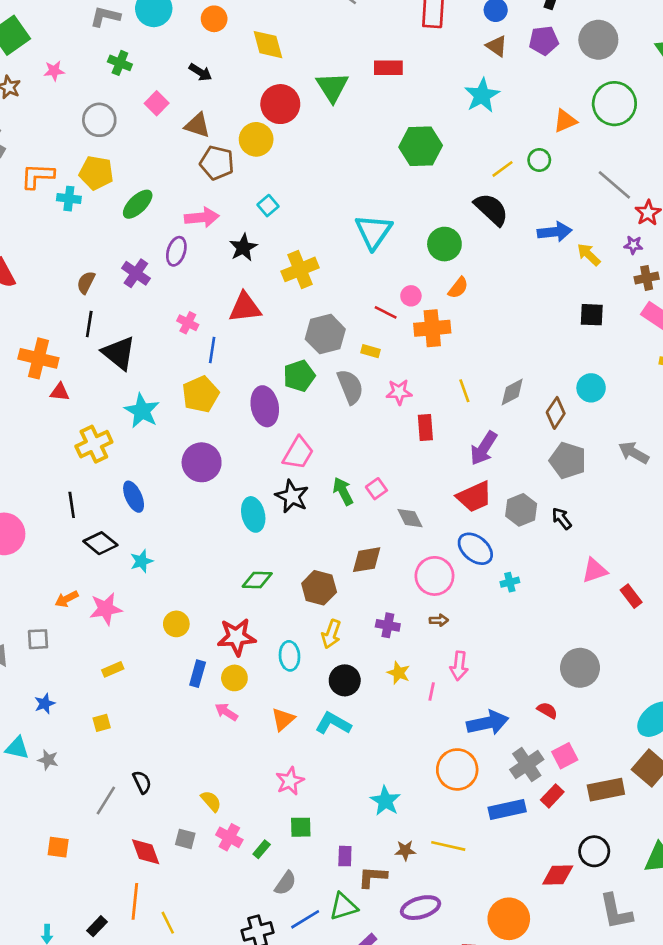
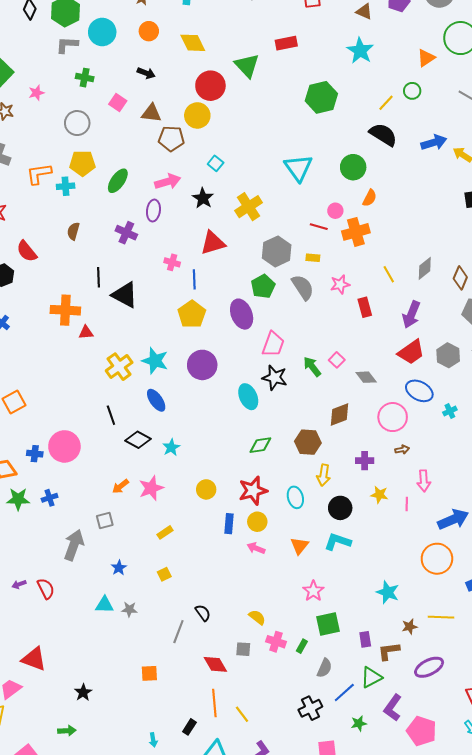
brown semicircle: (86, 282) -> (73, 231), moved
cyan star: (142, 411) -> (155, 361), moved
green square: (301, 827) -> (328, 624), size x1.4

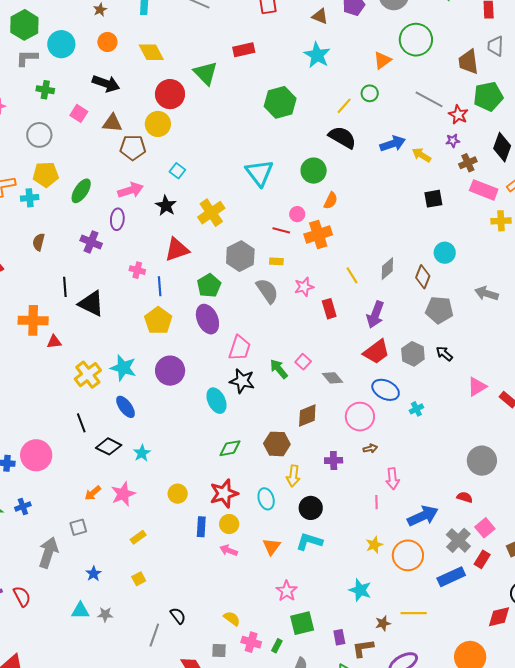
black arrow: (146, 73) -> (106, 84), size x1.5
green pentagon: (263, 286) -> (209, 286), moved
yellow star: (379, 495) -> (374, 545), moved, turned -30

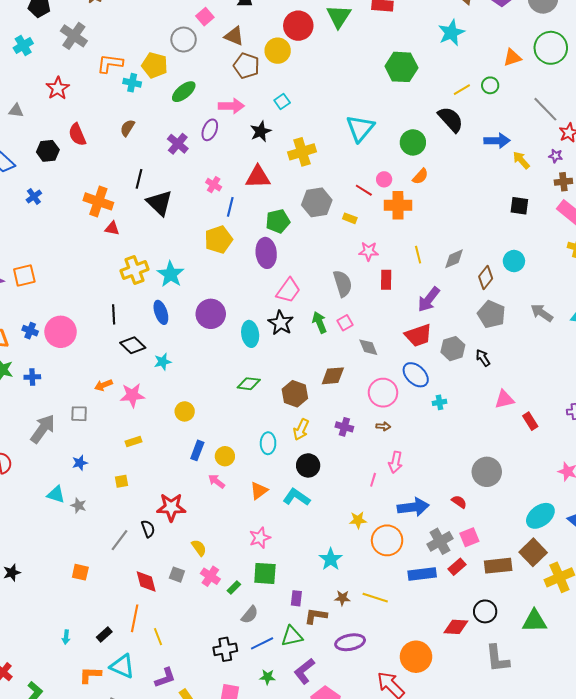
gray circle: (39, 135) -> (184, 40), moved
gray semicircle: (267, 291) -> (343, 284), moved
purple circle: (170, 371) -> (211, 314), moved
red star: (224, 493) -> (171, 507), moved

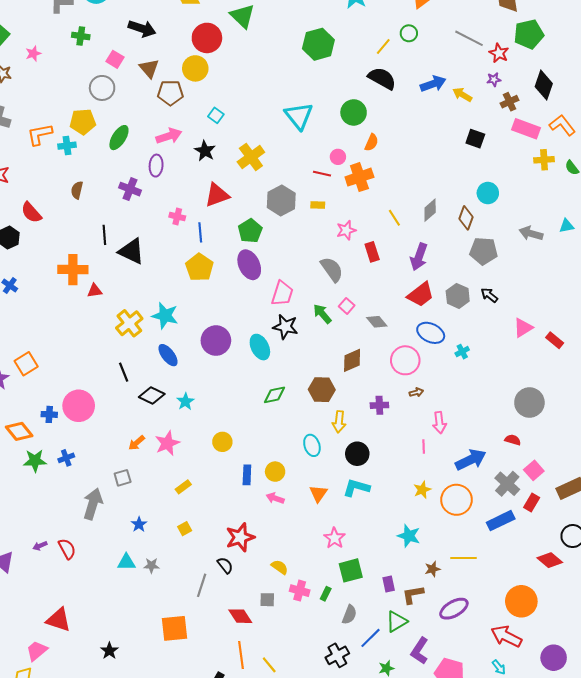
brown triangle: (234, 36) -> (149, 68), turned 45
black square: (519, 206) -> (475, 139), turned 30
orange square: (80, 572) -> (174, 628), size x1.6
red diamond: (456, 627) -> (550, 560), turned 55

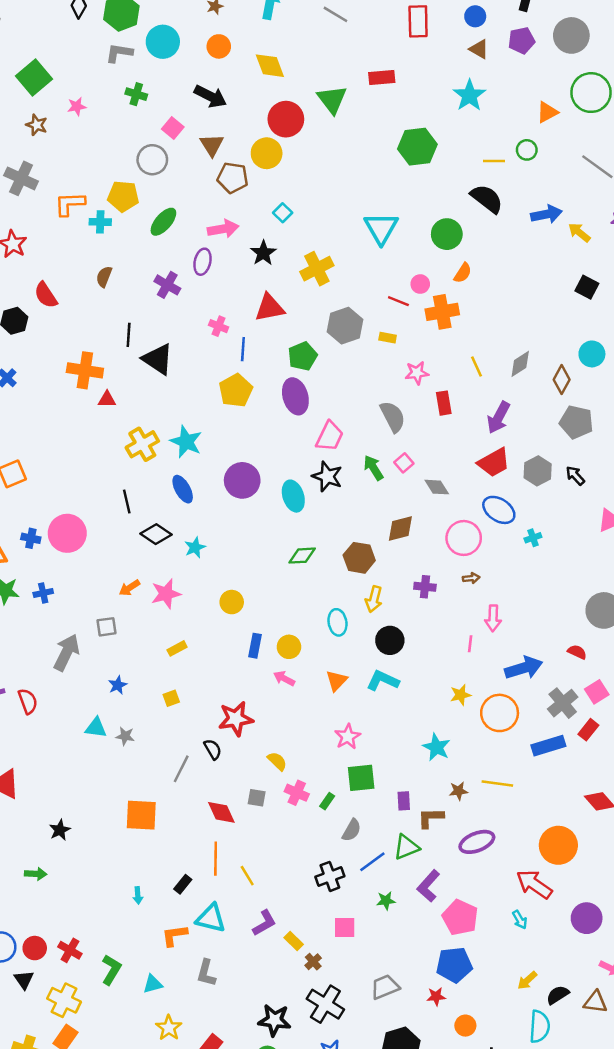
yellow line: (383, 46) -> (494, 161), turned 42

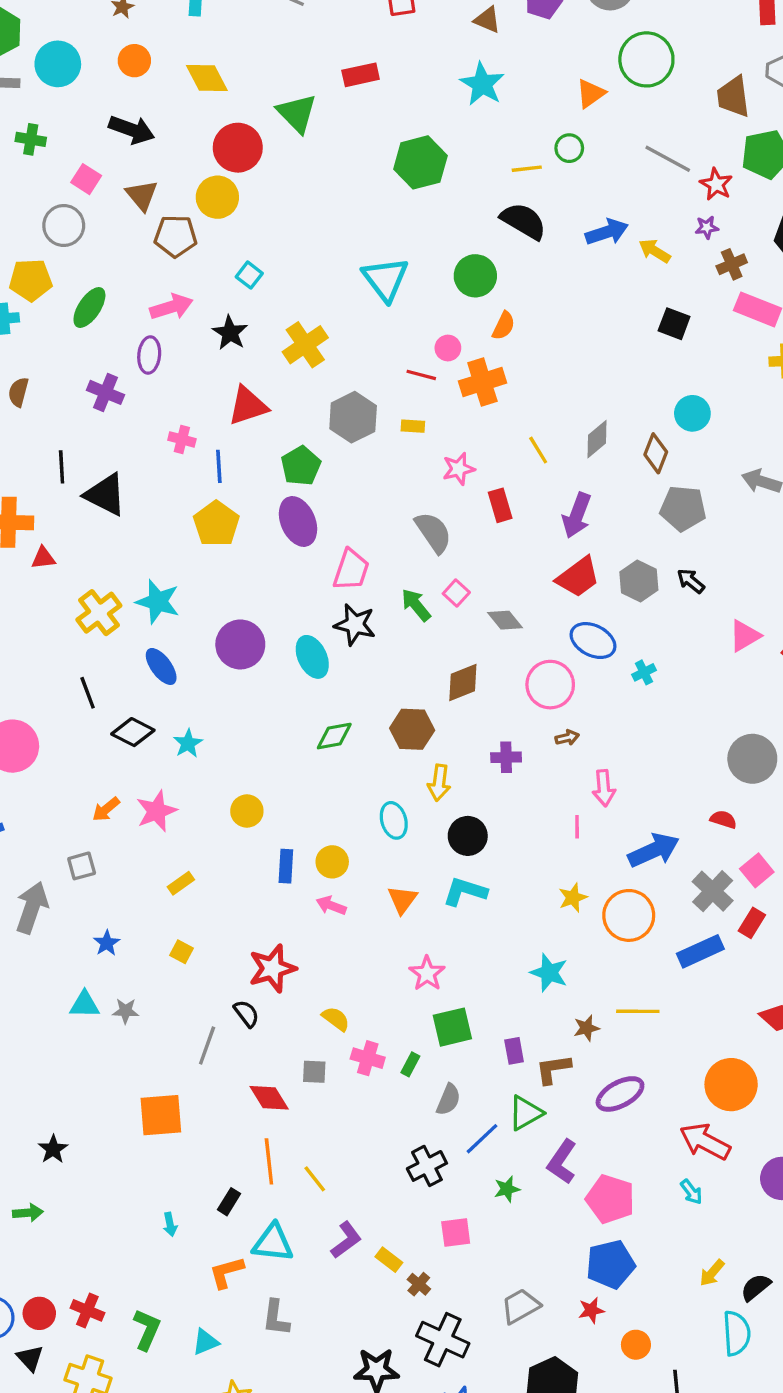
yellow square: (171, 698) -> (181, 952), turned -35

